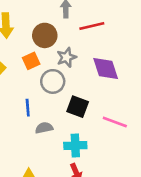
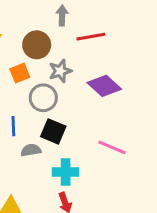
purple diamond: (106, 68) -> (104, 86), turned -32
black square: (78, 107) -> (53, 131), moved

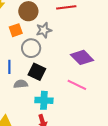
purple diamond: (104, 86) -> (82, 57), moved

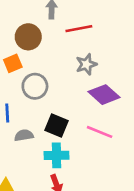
gray star: (44, 30) -> (86, 64), moved
black square: (37, 72) -> (57, 125), moved

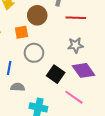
black square: (57, 125) -> (56, 74), moved

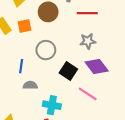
orange square: (21, 32) -> (25, 26), moved

